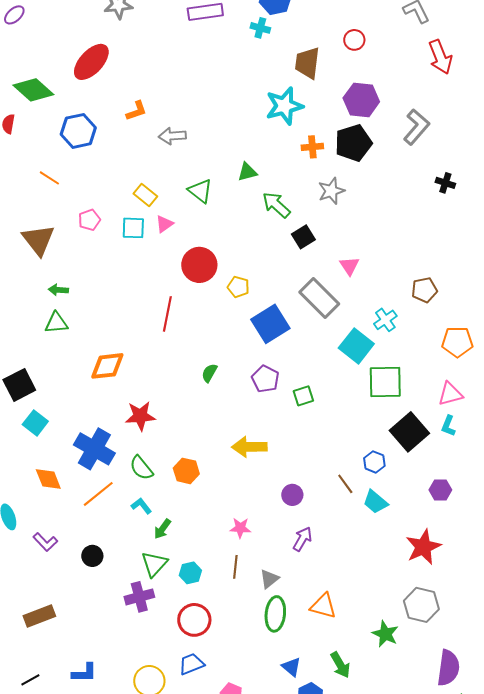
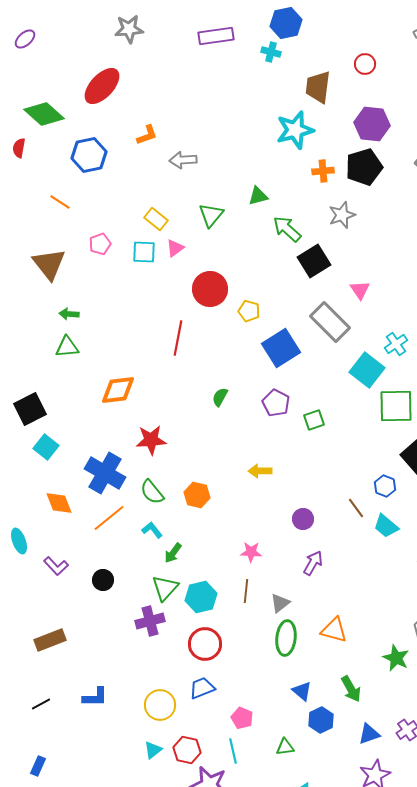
green triangle: (200, 191) -> (211, 215), turned 32
black square: (303, 237) -> (314, 261), size x1.4
yellow arrow: (249, 447) -> (260, 471), size x0.7
cyan hexagon: (190, 573) -> (201, 597), size x1.4

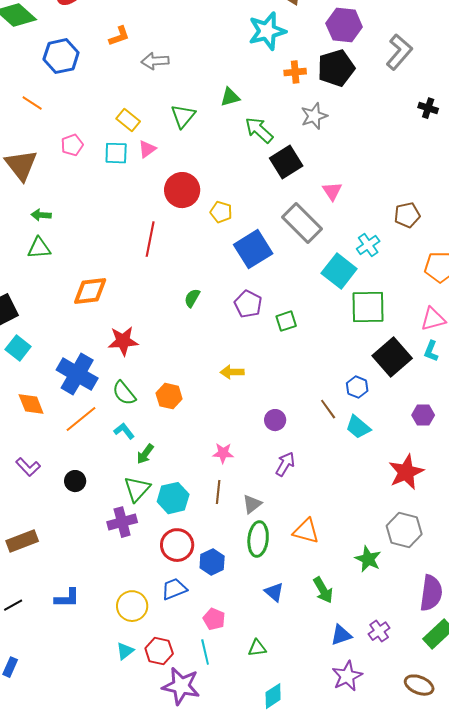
blue hexagon: (321, 720) -> (212, 562), moved

